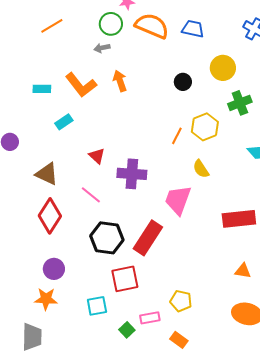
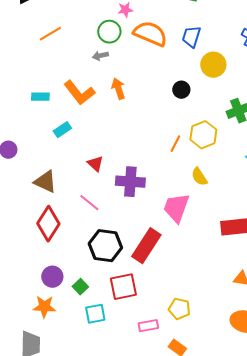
blue trapezoid: (193, 29) -> (191, 37), turned -85
yellow circle: (223, 68) -> (213, 65), moved
green square: (127, 330) -> (80, 287), moved

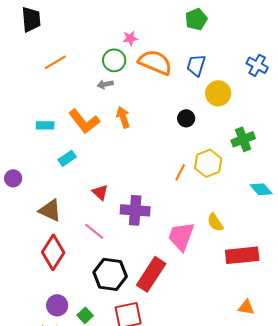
yellow semicircle: (199, 177) -> (215, 222), moved

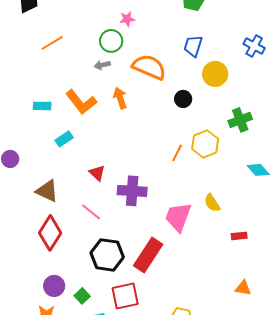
orange semicircle: (155, 62) -> (149, 67), moved
red rectangle: (242, 255) -> (239, 236), size x0.5

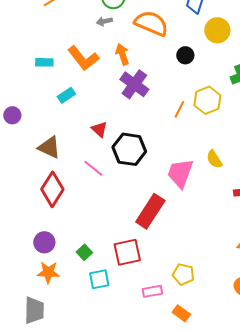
purple cross: (132, 191) -> (134, 84), moved, turned 32
black hexagon: (107, 255) -> (129, 149), moved
purple circle: (54, 286) -> (44, 242), moved

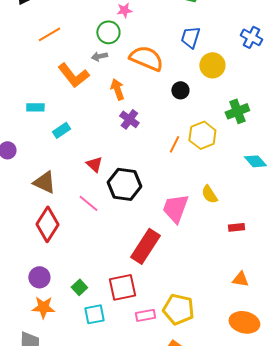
orange L-shape: (83, 58) -> (73, 75), moved
cyan rectangle: (44, 62) -> (35, 107), moved
purple cross: (134, 84) -> (129, 119), size x0.7
yellow pentagon: (183, 274) -> (178, 309), size x1.4
pink rectangle: (152, 291) -> (145, 315), moved

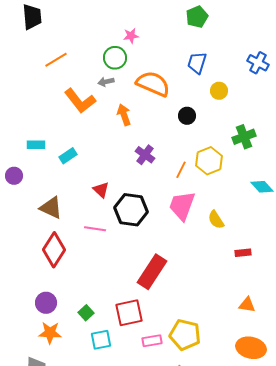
yellow circle: (212, 65) -> (219, 91), size x0.7
cyan rectangle: (35, 107) -> (36, 145), moved
purple cross: (129, 119) -> (145, 155), moved
pink line: (88, 203) -> (95, 229), turned -30
pink trapezoid: (175, 208) -> (182, 206), moved

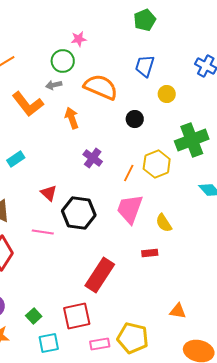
green cross: (244, 137) -> (192, 140), size x1.4
red rectangle: (243, 253) -> (150, 253), moved
orange triangle: (247, 305) -> (178, 311), moved

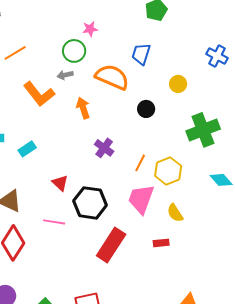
blue trapezoid: (145, 66) -> (141, 54), moved
yellow hexagon: (157, 164) -> (168, 171), moved
red rectangle: (100, 275) -> (111, 245), moved

